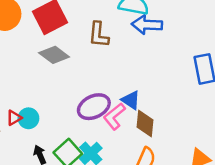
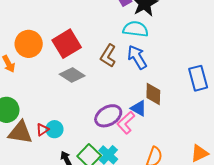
blue arrow: (147, 25) -> (137, 57), moved, turned 60
brown L-shape: (99, 35) -> (108, 56), turned 30
brown diamond: (145, 124) -> (153, 94), moved

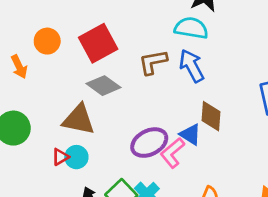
orange circle: (29, 44) -> (47, 41), size x0.7
brown L-shape: (108, 56) -> (153, 62), turned 45
brown triangle: (20, 133) -> (79, 120), moved

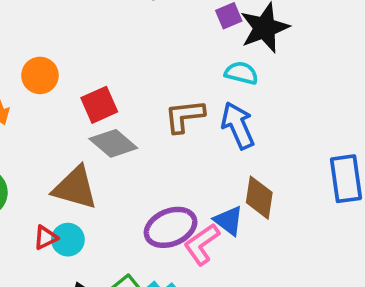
cyan semicircle: (191, 28) -> (241, 73), size x0.7
red square: (98, 43) -> (99, 105), moved, size x0.7

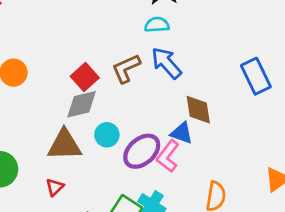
red square: (99, 105) -> (85, 77), moved
gray diamond: (113, 143) -> (82, 104), turned -36
cyan circle: (68, 240) -> (107, 135), moved

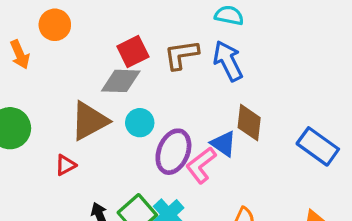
blue rectangle: (256, 76) -> (318, 146), moved, turned -44
brown triangle: (64, 145) -> (89, 121), turned -42
purple ellipse: (142, 151) -> (173, 152), turned -42

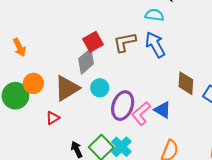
orange circle: (55, 25) -> (33, 83), moved
gray diamond: (121, 81) -> (86, 61), turned -40
brown diamond: (249, 123) -> (186, 83), moved
blue triangle: (223, 144) -> (163, 110), moved

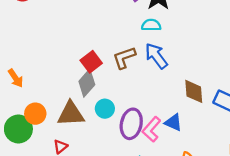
brown triangle: (67, 88) -> (71, 114), turned 36

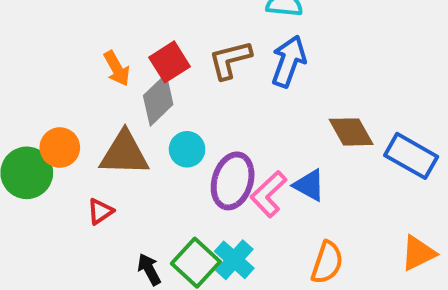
blue arrow: (156, 56) -> (289, 61), turned 52
orange arrow: (16, 78) -> (117, 68), moved
brown diamond: (194, 91) -> (351, 132), turned -30

